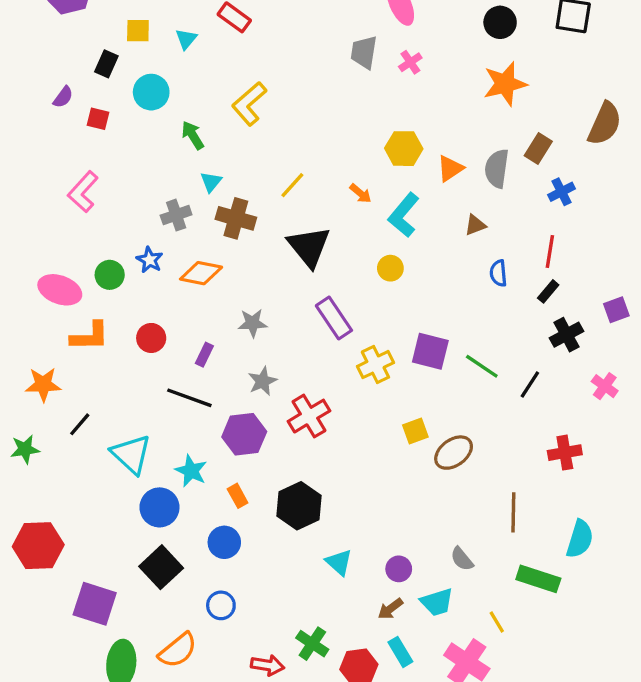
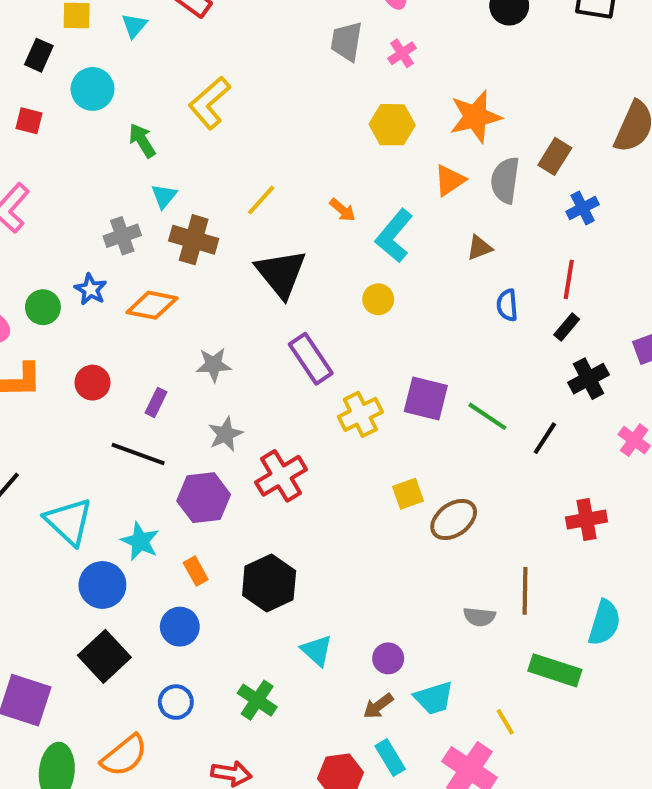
orange star: (505, 84) -> (475, 117), moved
yellow hexagon: (404, 149) -> (392, 125), moved
gray semicircle: (462, 559) -> (479, 617), moved, turned -45
green cross: (312, 644) -> (257, 700), moved

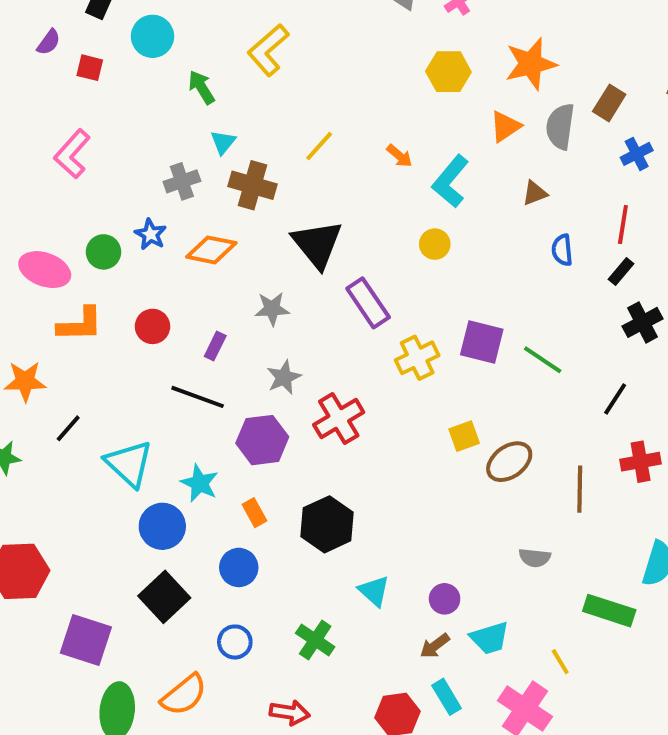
black triangle: (281, 273) -> (317, 244), moved
black line: (545, 438) -> (615, 399), moved
brown line: (525, 591) -> (580, 489), moved

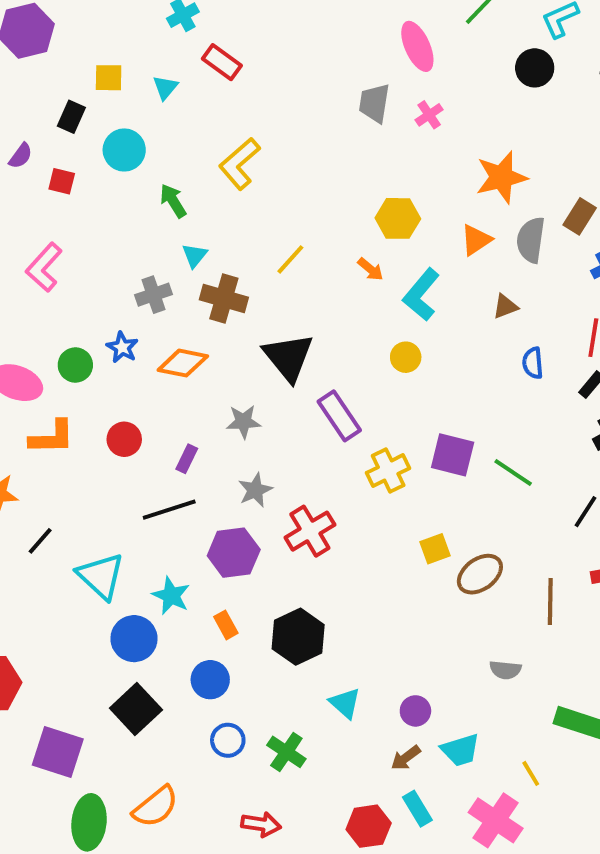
yellow hexagon: (448, 72) -> (398, 218), moved
black line: (198, 397) -> (169, 510), turned -38
blue circle: (235, 642) -> (228, 740), moved

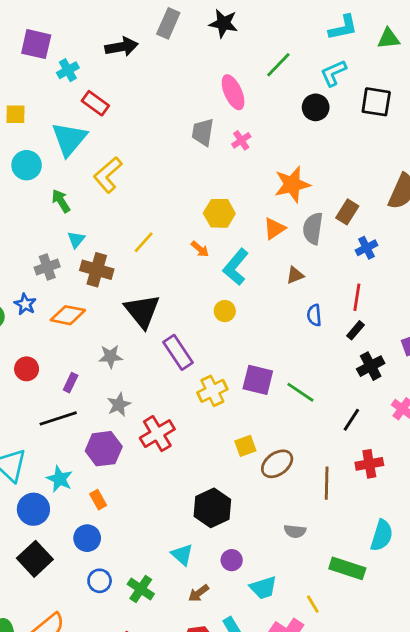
cyan triangle: (165, 87) -> (69, 139), moved, size x2.0
black hexagon: (298, 637) -> (212, 508), moved
brown arrow: (406, 758) -> (199, 593), moved

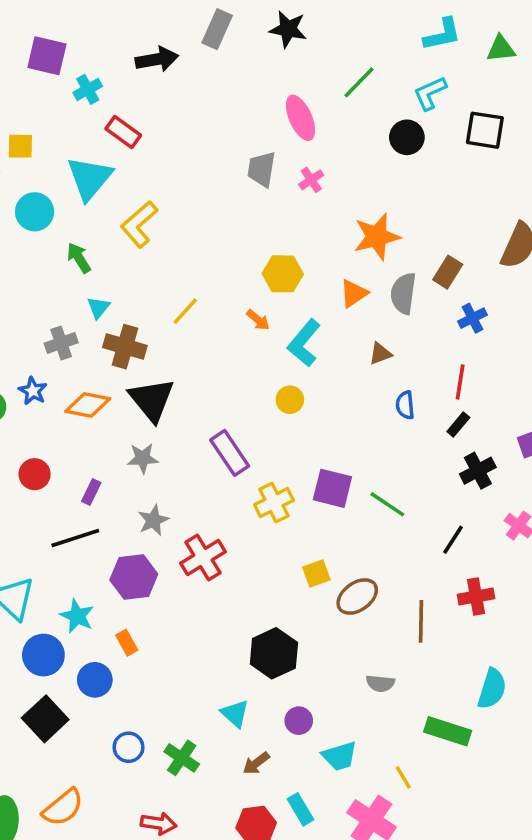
black triangle: (142, 311) -> (152, 400), moved
blue circle: (87, 538) -> (95, 680), moved

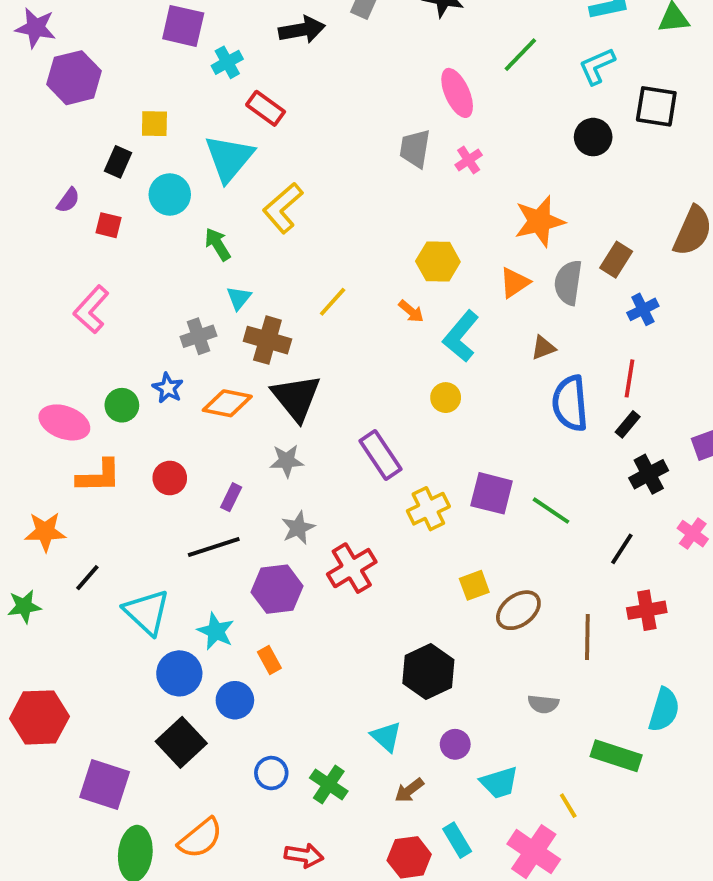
black circle: (407, 137) -> (593, 137), moved
blue semicircle: (405, 405) -> (570, 403), size x1.8

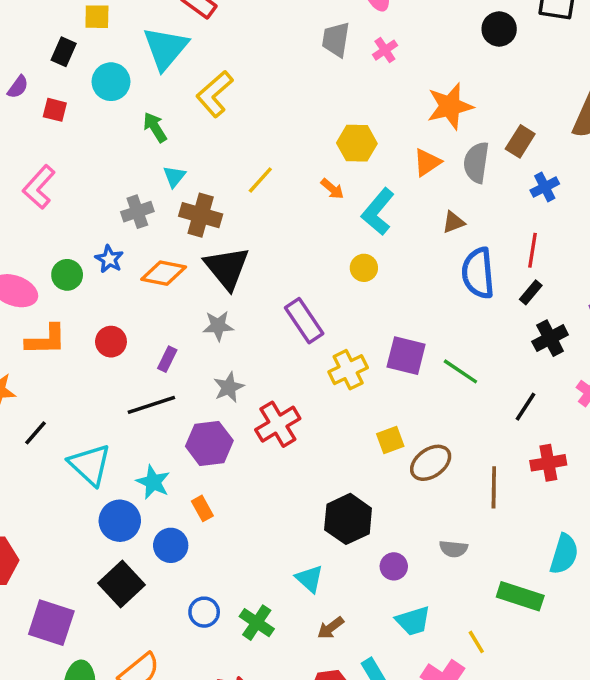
purple circle: (455, 744) -> (394, 566), moved

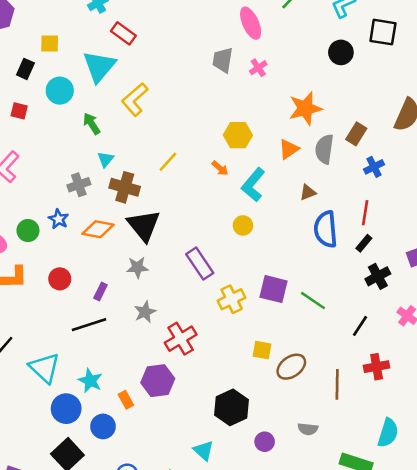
yellow square: (390, 440) -> (262, 350), turned 30
purple hexagon: (209, 443) -> (158, 381), moved

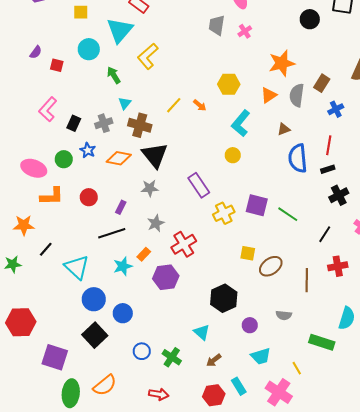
black rectangle: (25, 69) -> (74, 123), moved
orange arrow: (220, 168) -> (200, 105), moved
black rectangle: (364, 243) -> (328, 169), turned 32
cyan star: (90, 381) -> (123, 266), moved, turned 30
orange rectangle: (126, 400) -> (144, 254), moved, turned 72

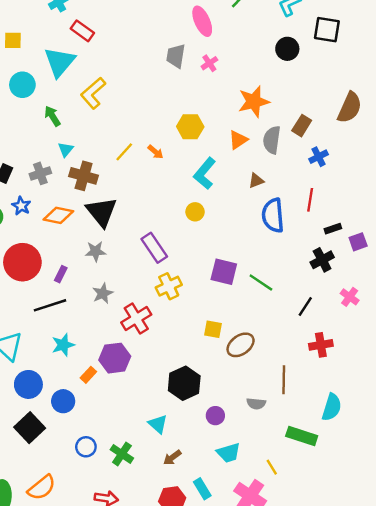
black rectangle: (328, 169) -> (333, 229), moved
red circle: (89, 197) -> (22, 262), size x1.8
yellow cross: (224, 213) -> (169, 286), moved
orange rectangle: (144, 254) -> (88, 375), moved
brown line: (307, 280) -> (284, 380), moved

